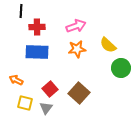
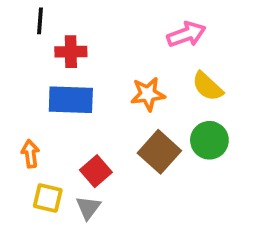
pink arrow: (76, 26) -> (186, 34), moved
green circle: (121, 68) -> (209, 140), moved
orange arrow: (16, 80) -> (30, 154), turned 56
brown square: (79, 93) -> (159, 152), moved

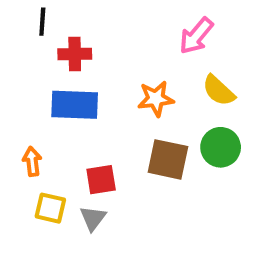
pink arrow: (186, 34) -> (196, 36), turned 150
brown square: (159, 152) -> (168, 159), turned -30
red square: (96, 171) -> (101, 180), turned 32

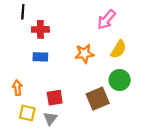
yellow semicircle: (219, 91) -> (118, 49), turned -102
blue rectangle: (75, 105) -> (40, 57), size x0.6
brown square: (168, 159) -> (98, 99), moved, turned -35

